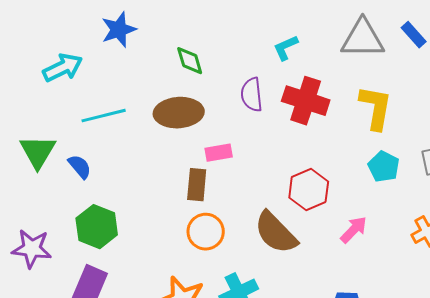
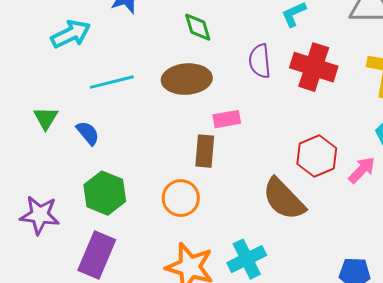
green triangle: (38, 152) -> (46, 118), size x0.7
pink arrow: (354, 230) -> (362, 170), moved
orange circle: (206, 232) -> (181, 198), moved

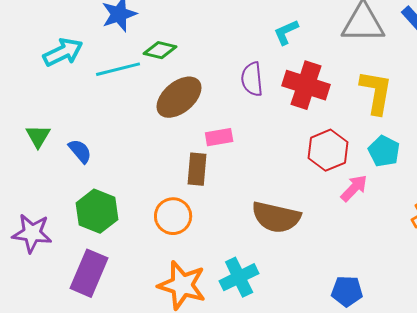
green diamond: (198, 27) -> (160, 50), moved, turned -60
brown ellipse: (187, 79) -> (179, 97), turned -36
cyan line: (112, 82) -> (118, 69), moved
red hexagon: (317, 156) -> (328, 150), moved
brown semicircle: (284, 199) -> (276, 217), turned -33

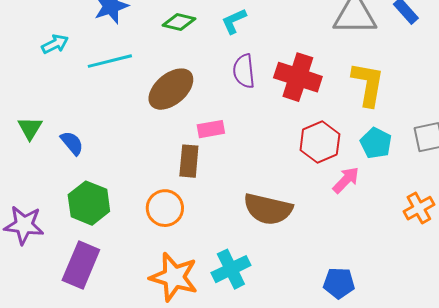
cyan L-shape: (286, 32) -> (234, 21), moved
green diamond: (160, 50) -> (179, 22), moved
cyan arrow: (63, 52) -> (55, 44), size x0.7

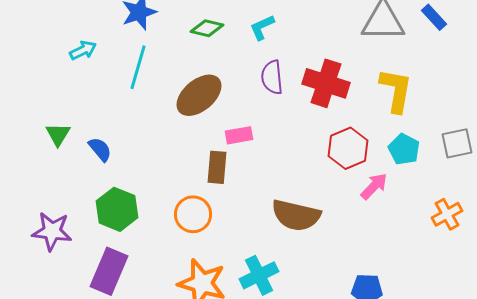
cyan line: (110, 61) -> (138, 67), turned -60

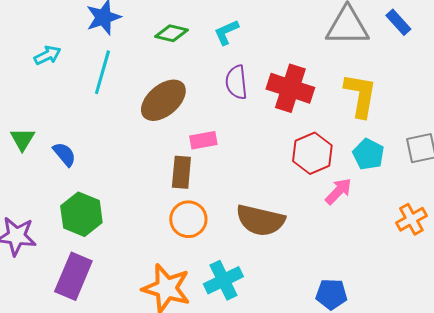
orange circle: (193, 214) -> (188, 219), moved

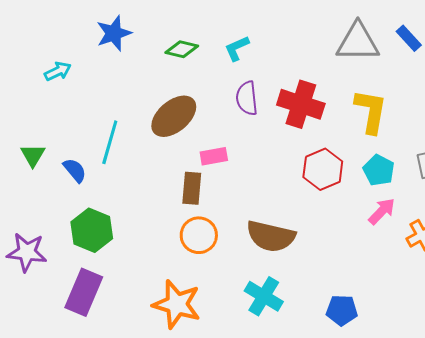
cyan line: (102, 72) -> (110, 142), moved
pink arrow: (338, 191) -> (382, 211), moved
cyan cross: (223, 280) -> (264, 296), moved, turned -33

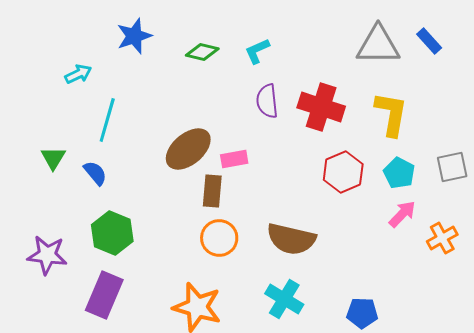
brown ellipse: (174, 116) -> (188, 149), moved
cyan line: (110, 142) -> (107, 120), moved

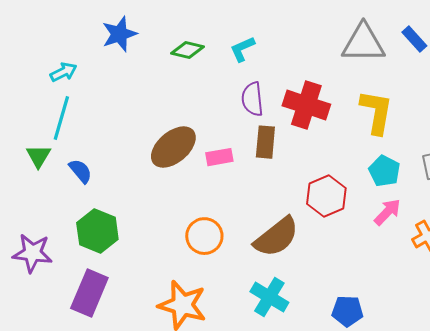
cyan line: (107, 120) -> (61, 118), moved
red hexagon: (343, 172) -> (326, 196), moved
brown rectangle: (212, 191) -> (265, 142), moved
brown semicircle: (291, 239) -> (276, 237), turned -51

